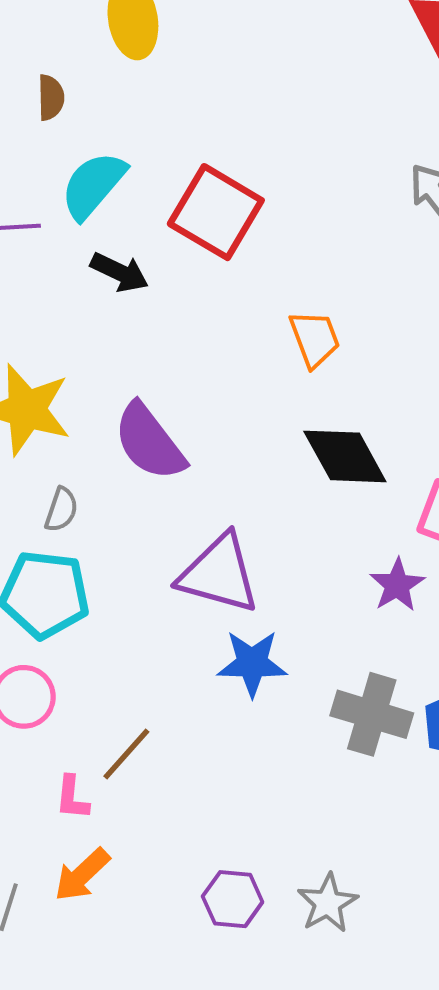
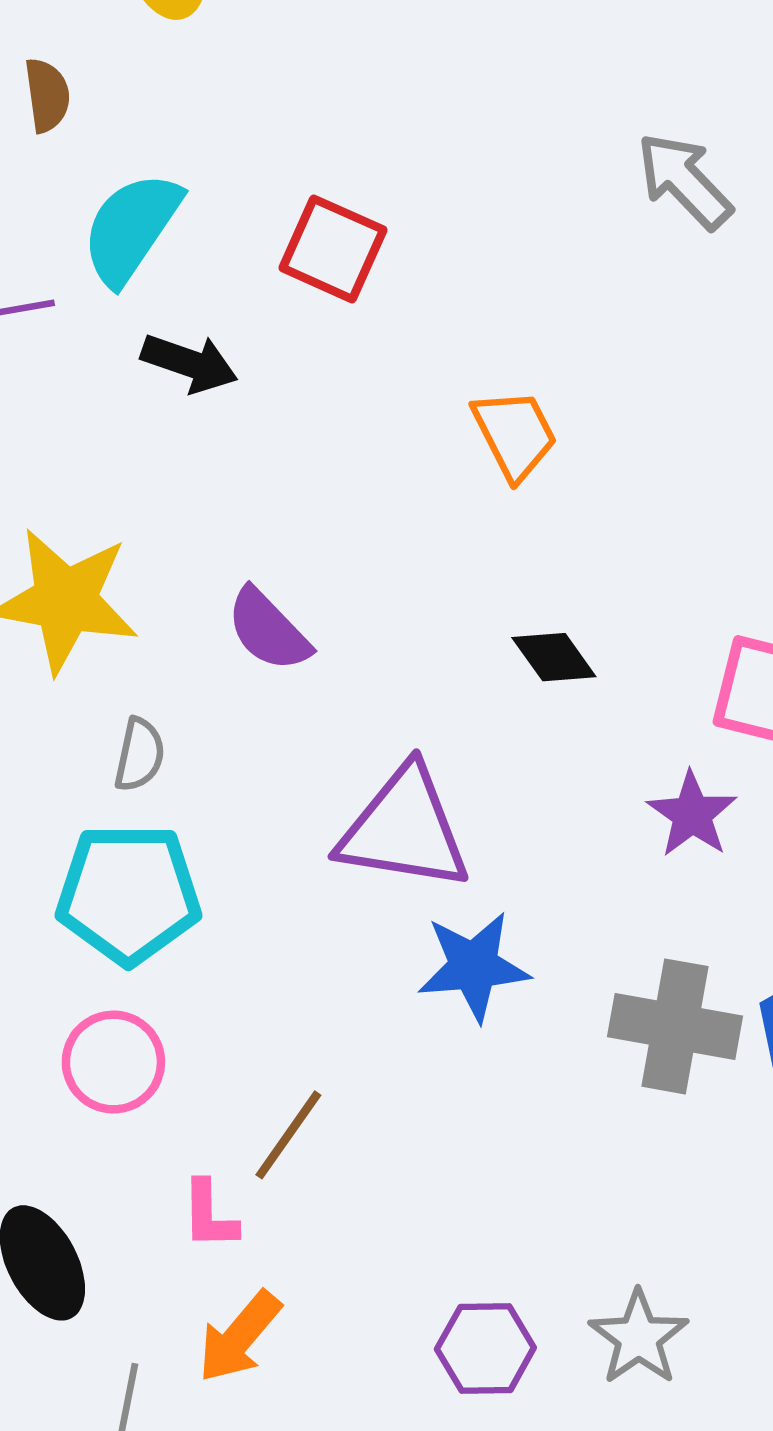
red square: (216, 212) -> (333, 249), size x0.7
purple semicircle: (149, 442) -> (268, 630), size x0.7
black diamond: (345, 456) -> (554, 657), moved, size x0.6

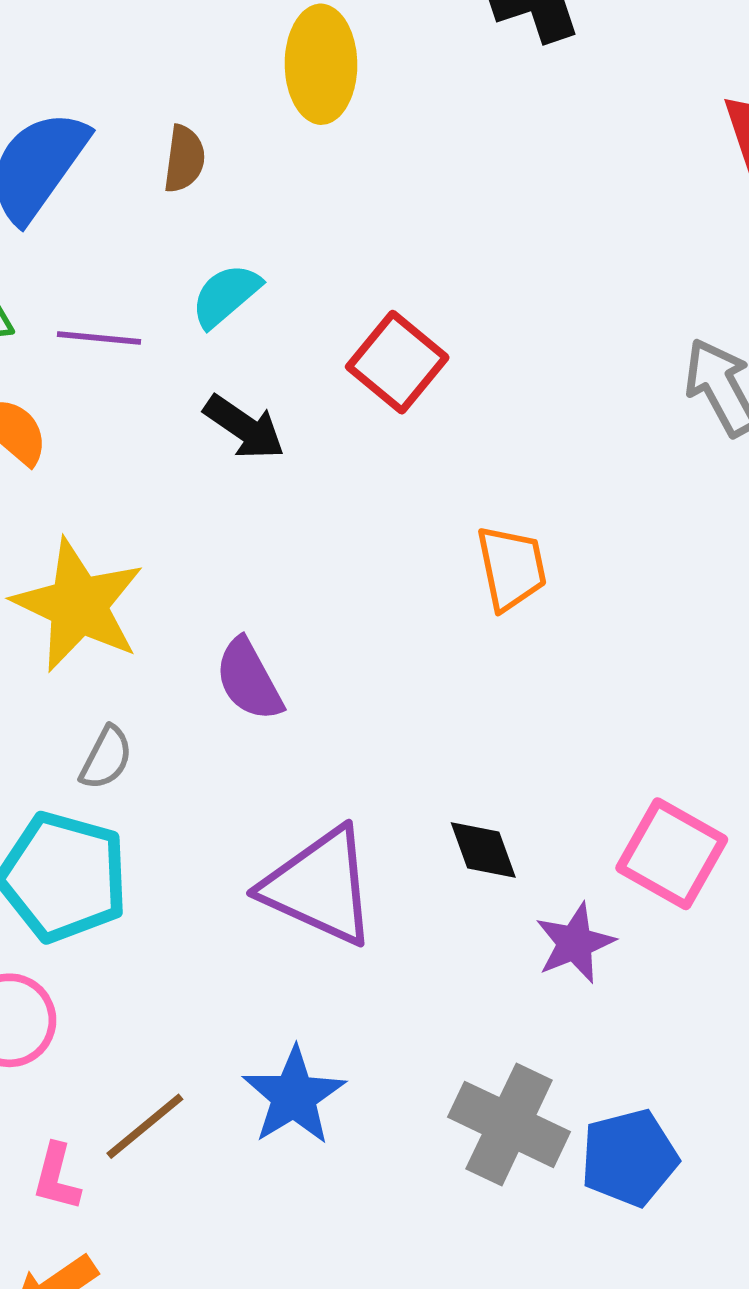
cyan semicircle: (131, 228) -> (226, 295), size x0.7
black diamond: (554, 657) -> (483, 850), moved
blue star: (474, 966) -> (294, 1096), moved, turned 30

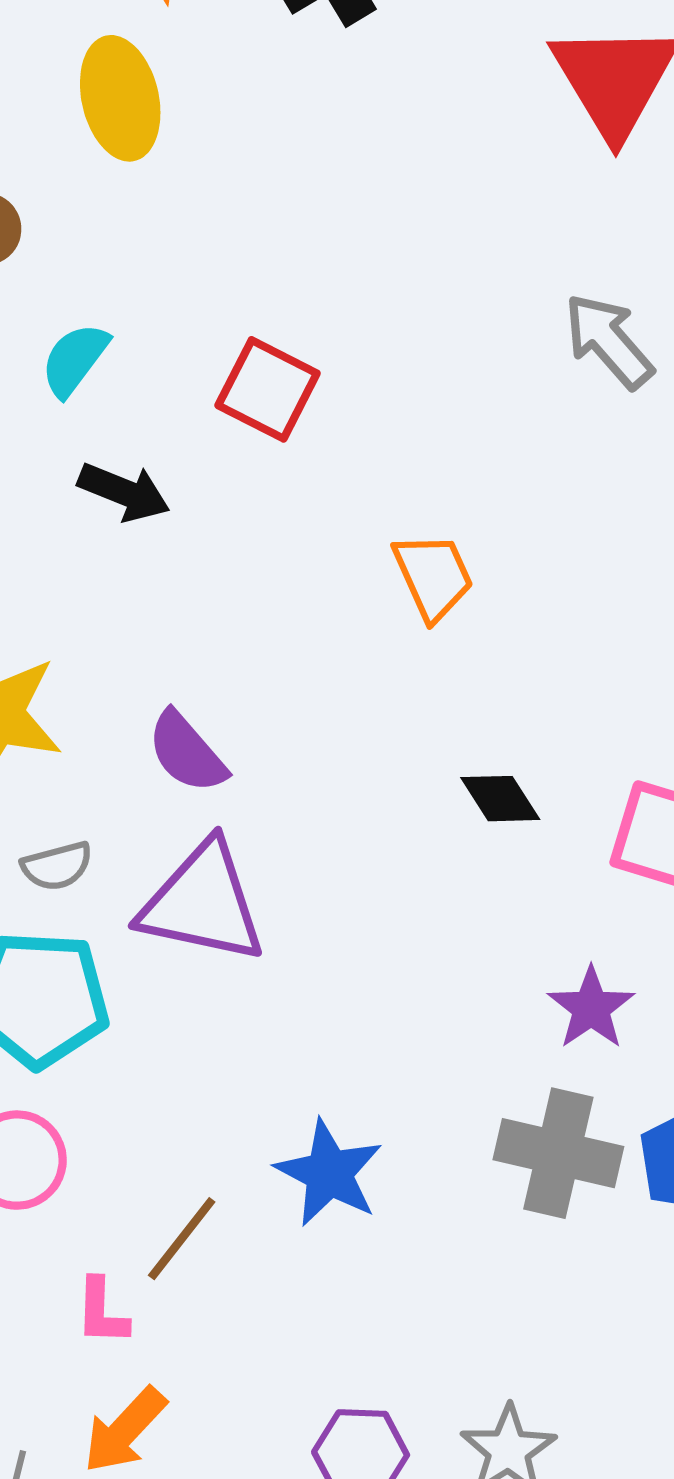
gray semicircle: (106, 758) -> (57, 866), turned 60
black diamond: (483, 850) -> (500, 799), moved
purple triangle: (320, 886) -> (203, 903), moved
purple star: (575, 943) -> (591, 1008), moved

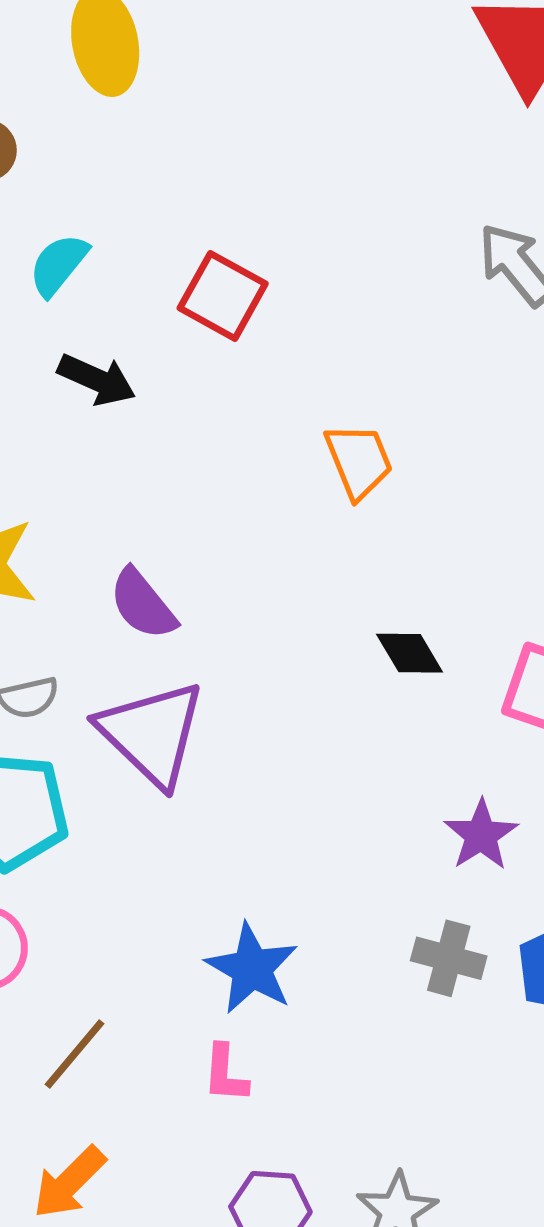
purple triangle: (203, 903) -> (152, 733), turned 30
gray cross: (558, 1153) -> (449, 958), size x0.7
brown line: (182, 1239) -> (74, 1054), moved
pink L-shape: (102, 1312) -> (225, 1074), moved

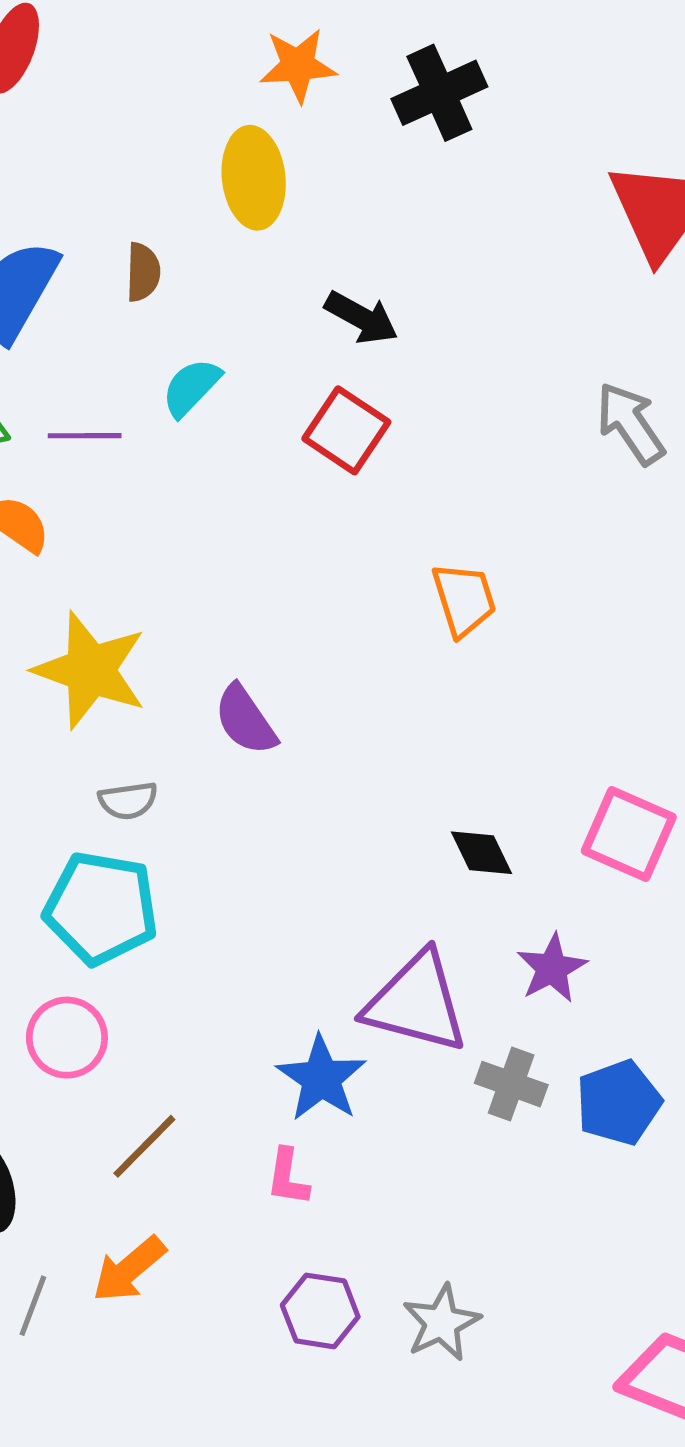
black arrow: (97, 380) -> (361, 318), moved
black diamond: (410, 653) -> (481, 853), moved
purple triangle: (152, 733) -> (416, 1002), moved, turned -34

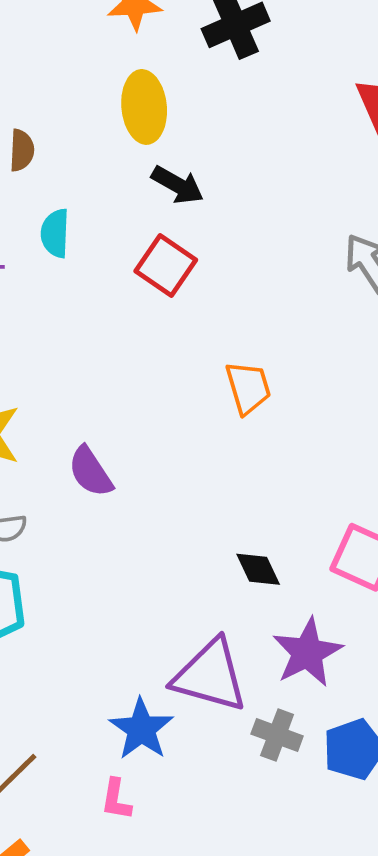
yellow ellipse: (254, 178) -> (144, 107), moved
cyan semicircle: (191, 387) -> (55, 233), turned -42
purple star: (552, 968) -> (307, 653), size x1.4

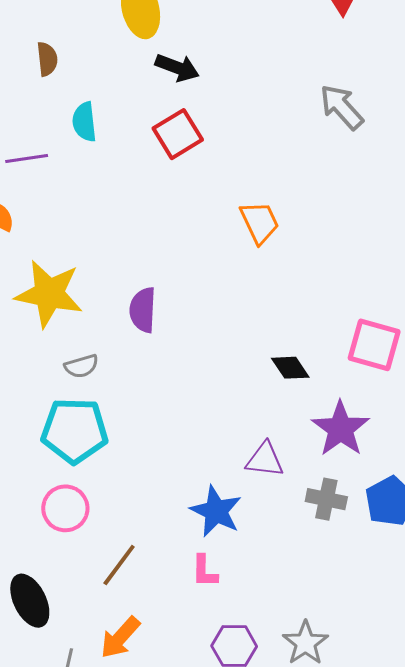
red square: (166, 266) -> (178, 134), turned 33
purple semicircle: (90, 472) -> (143, 310), turned 45
purple triangle: (210, 676) -> (265, 460), size x0.6

